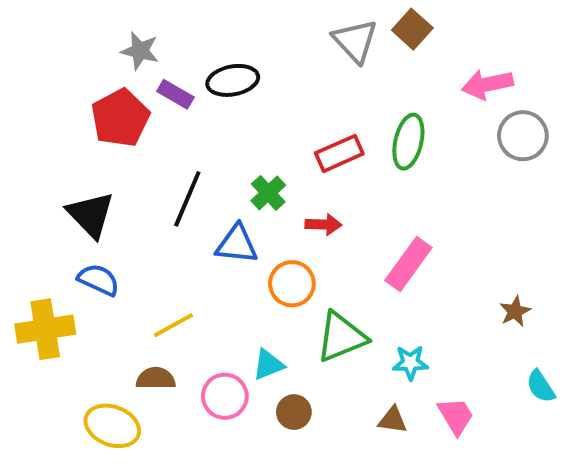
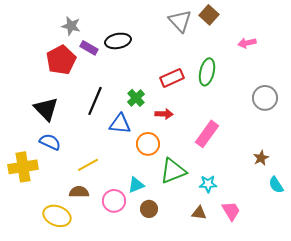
pink arrow: (487, 84) -> (247, 43), size x0.7
gray circle: (523, 136) -> (265, 98), moved
cyan semicircle: (541, 386) -> (276, 185), moved

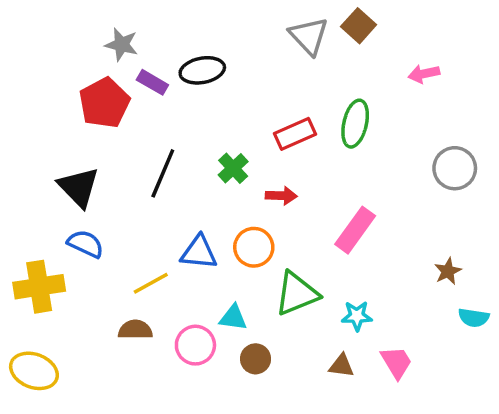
blue triangle: (120, 124) -> (199, 252), moved
cyan triangle: (136, 185) -> (233, 318), turned 30
cyan semicircle: (276, 185) -> (474, 318), turned -48
yellow ellipse: (57, 216) -> (34, 371), moved

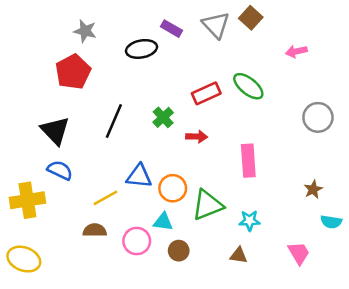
purple rectangle: (152, 82) -> (171, 29), moved
green ellipse: (355, 124) -> (248, 86), turned -64
pink rectangle: (355, 230) -> (248, 161), turned -40
orange circle: (254, 247) -> (173, 188), moved
pink trapezoid: (396, 362) -> (299, 253), moved

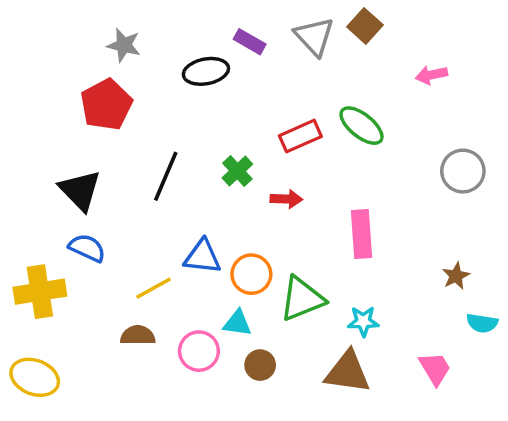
brown triangle: (239, 255) -> (348, 372), size x1.8

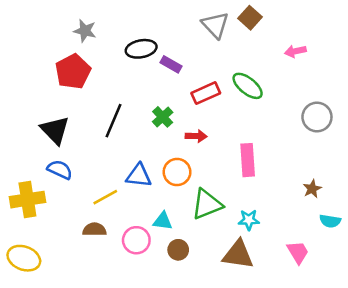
purple rectangle: (250, 42) -> (171, 64), moved
orange circle: (251, 274) -> (177, 172), moved

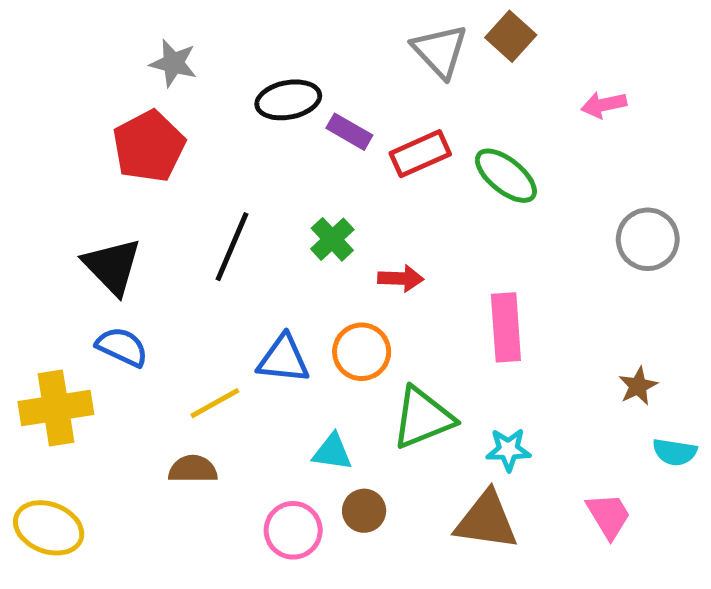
red rectangle: (206, 93) -> (420, 154), moved
pink circle: (136, 240) -> (293, 530), moved

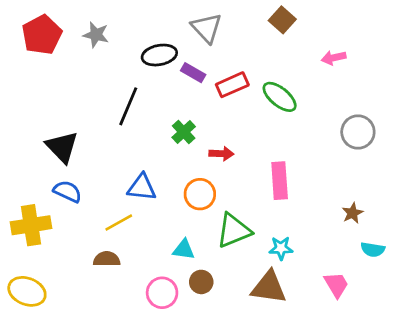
gray triangle: (440, 51) -> (207, 28), moved
red pentagon: (149, 146) -> (42, 35), moved
black line: (232, 247) -> (128, 106), moved
blue triangle: (283, 359) -> (142, 187), moved

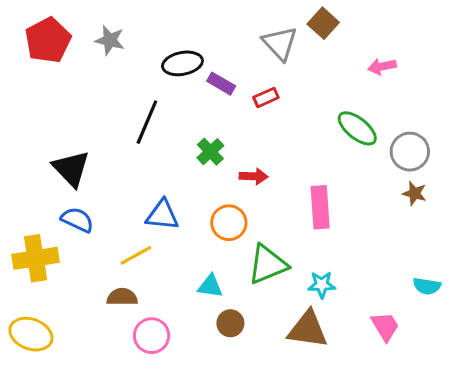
gray triangle: (207, 28) -> (280, 43), moved
red rectangle: (232, 85) -> (266, 97), size x0.7
green ellipse: (280, 97) -> (357, 128), moved
brown star: (353, 213) -> (414, 193), moved, turned -30
pink circle: (162, 293) -> (152, 336), moved

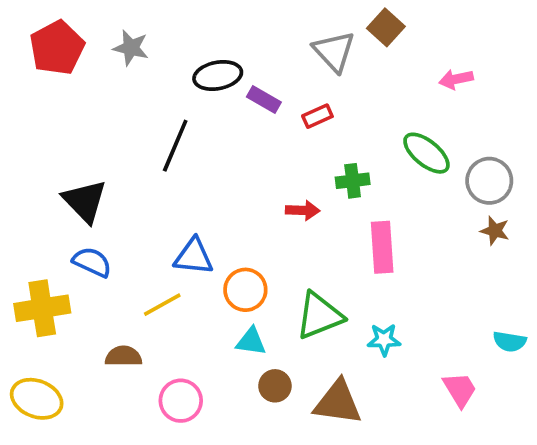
green cross: (210, 152) -> (353, 181), moved, turned 36
orange circle: (229, 223) -> (245, 290), moved
brown semicircle: (122, 297) -> (123, 356), moved
brown triangle: (308, 329) -> (338, 402), moved

